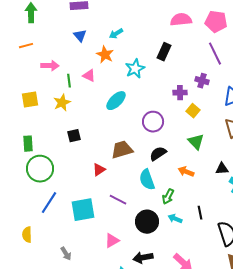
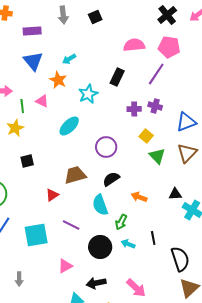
blue triangle: (80, 36) -> (33, 61), size x1.5
purple line: (215, 54) -> (156, 74), moved, turned 60
purple cross: (180, 93) -> (134, 109), moved
green triangle: (196, 142) -> (157, 156), moved
gray arrow: (66, 254) -> (19, 279), turned 32

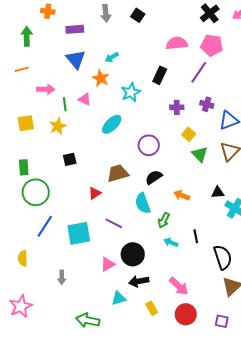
black square: (95, 17) -> (138, 15), turned -32
purple cross: (155, 106) -> (207, 104), moved
black circle: (100, 247) -> (133, 254), moved

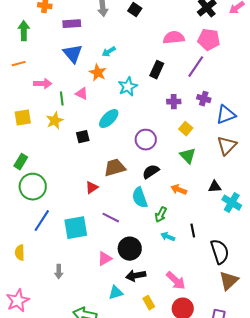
green triangle: (200, 154) -> (188, 156), moved
black square: (70, 159) -> (83, 137), moved
green rectangle: (24, 167) -> (21, 162), turned 35

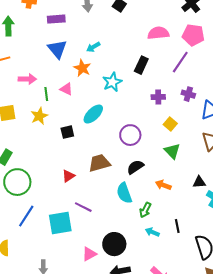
red triangle: (92, 188) -> (68, 176), moved
purple line: (111, 218) -> (83, 207), moved

